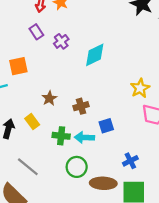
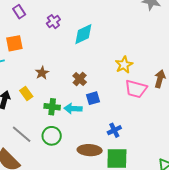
purple rectangle: (36, 32) -> (19, 12), moved
brown cross: (81, 106) -> (80, 79), moved, turned -32
green circle: (77, 167) -> (52, 136), moved

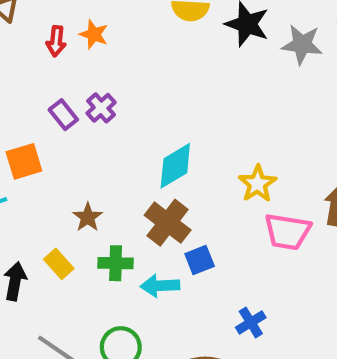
purple rectangle: (19, 12) -> (63, 115), moved
cyan diamond: (83, 34) -> (175, 166), moved
brown cross: (80, 79) -> (168, 223), size x1.5
green cross: (52, 107) -> (116, 263), moved

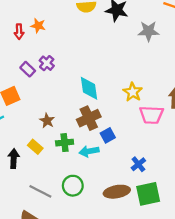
gray star: (302, 44) -> (148, 31), moved
cyan diamond: (175, 166) -> (89, 88), turned -60
brown cross: (168, 223) -> (89, 118), turned 35

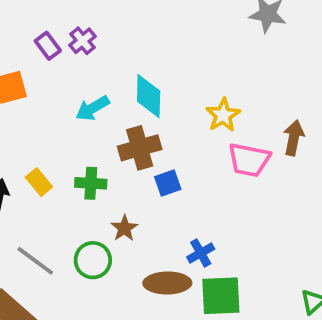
brown star: (47, 121) -> (124, 228), moved
cyan arrow: (89, 151) -> (92, 108), moved, turned -30
blue cross: (138, 164) -> (201, 253), moved

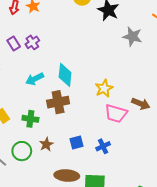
brown arrow: (294, 138) -> (141, 104), turned 96
blue square: (168, 183) -> (77, 142), moved
blue cross: (201, 253) -> (103, 146), moved
green circle: (93, 260) -> (22, 151), moved

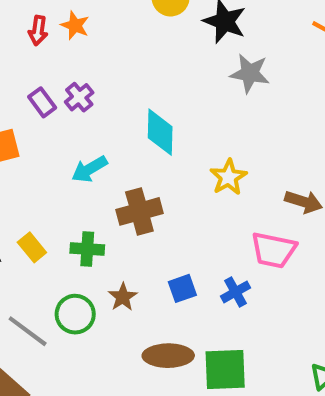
gray star: (132, 37) -> (250, 73), moved
cyan diamond: (65, 75) -> (160, 132), moved
pink trapezoid: (116, 113) -> (274, 250), moved

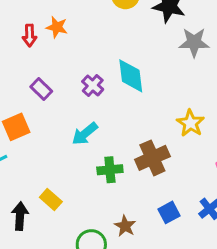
purple cross: (79, 97) -> (93, 85), moved
cyan diamond: (160, 132) -> (131, 76), moved
brown cross: (139, 211) -> (152, 158), moved
green cross: (87, 249) -> (110, 170), moved

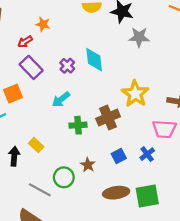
red arrow: (30, 35) -> (25, 42), moved, turned 56
purple rectangle: (41, 89) -> (31, 67), size x1.5
yellow star: (190, 123) -> (135, 94), size x1.4

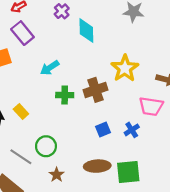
purple cross: (67, 66) -> (62, 11), moved
brown star: (88, 165) -> (57, 175), moved

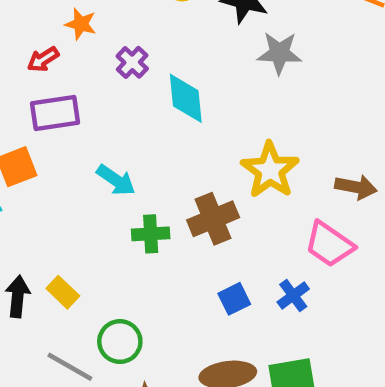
purple rectangle: (22, 33) -> (55, 113), turned -55
cyan arrow: (50, 68) -> (116, 180), turned -108
pink trapezoid: (151, 106) -> (329, 244), turned 30
yellow rectangle: (21, 111) -> (63, 292), moved

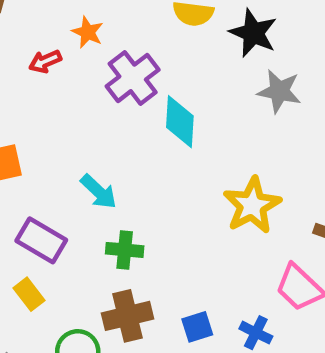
purple cross: (132, 62) -> (133, 78), size x1.6
purple rectangle: (55, 113) -> (41, 240), moved, turned 30
brown cross: (213, 219) -> (128, 316), moved
blue cross: (293, 296) -> (256, 333), turned -36

